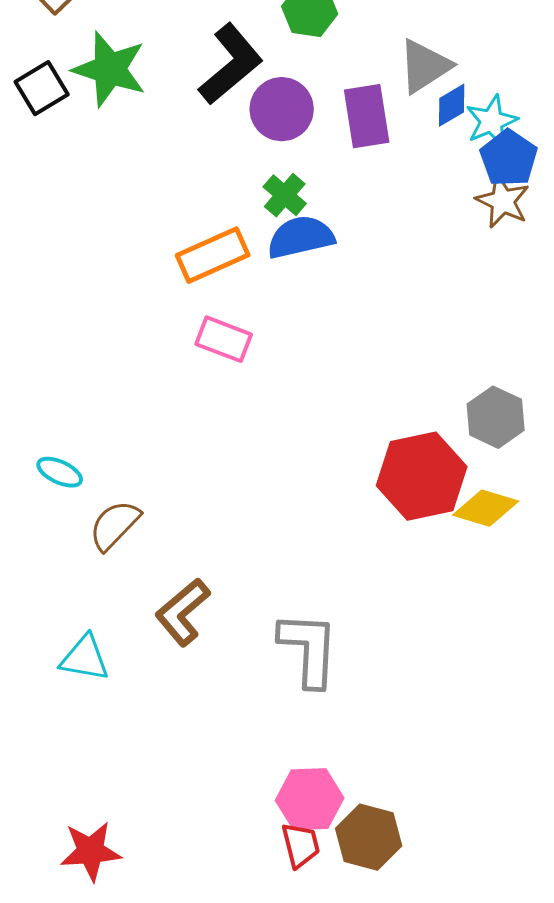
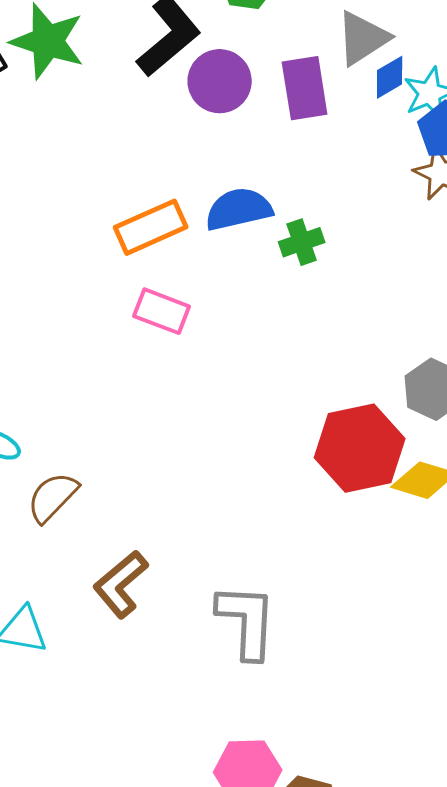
green cross: (285, 195) -> (302, 242), moved, turned 30

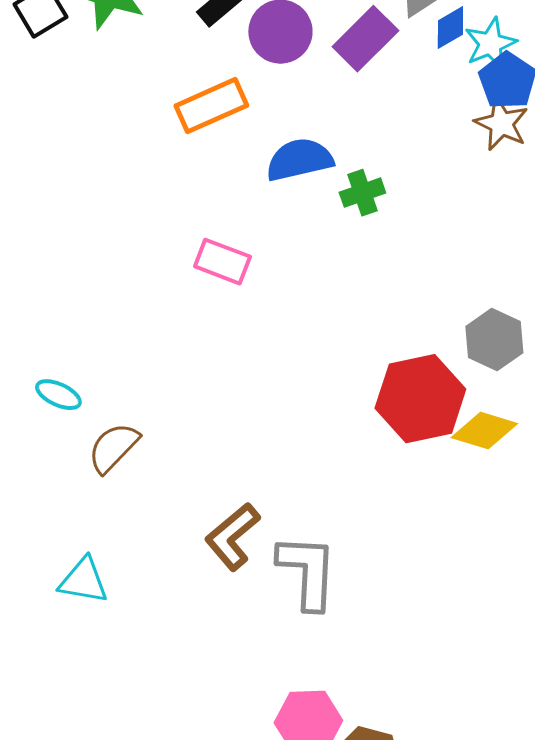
purple rectangle: (305, 88) -> (365, 39), turned 54
orange rectangle: (151, 227) -> (211, 106), moved
brown L-shape: (121, 584) -> (232, 537), moved

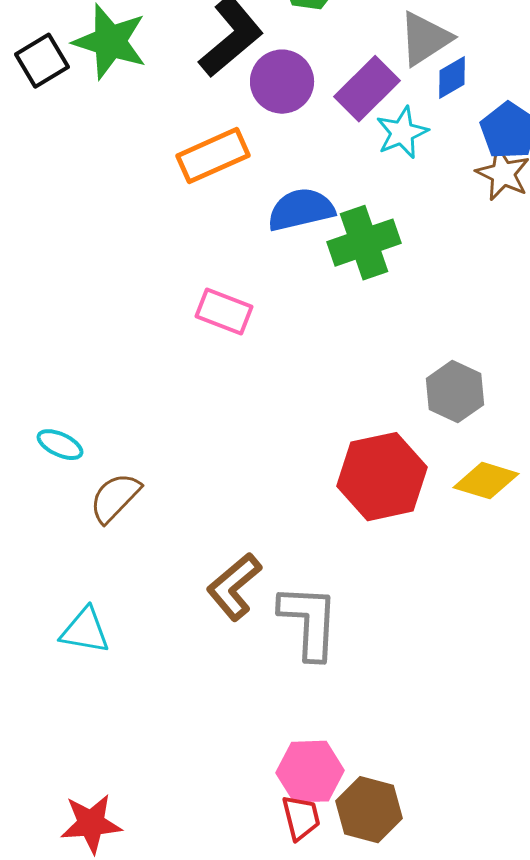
cyan star: (490, 44) -> (402, 133), moved
green cross: (362, 193) -> (364, 243), size x1.6
gray hexagon: (494, 340) -> (455, 392), moved
red hexagon: (420, 399) -> (382, 477), moved

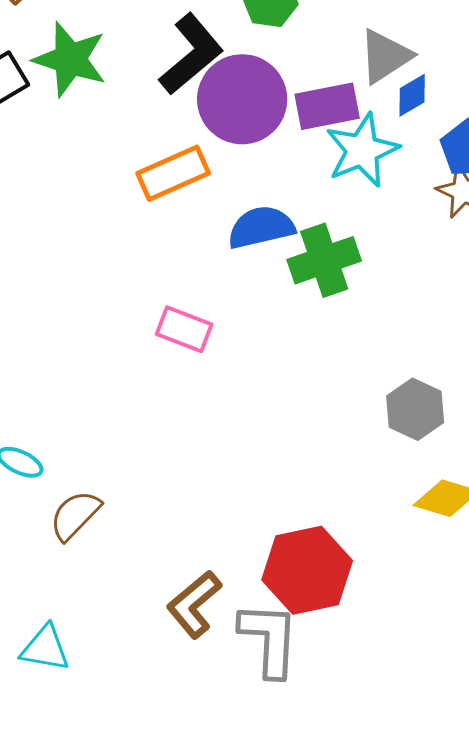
purple circle: (282, 82) -> (242, 99), size x1.4
purple rectangle: (367, 89) -> (327, 106), turned 34
cyan star: (402, 133) -> (362, 150), size x1.4
red hexagon: (382, 477) -> (307, 570), moved

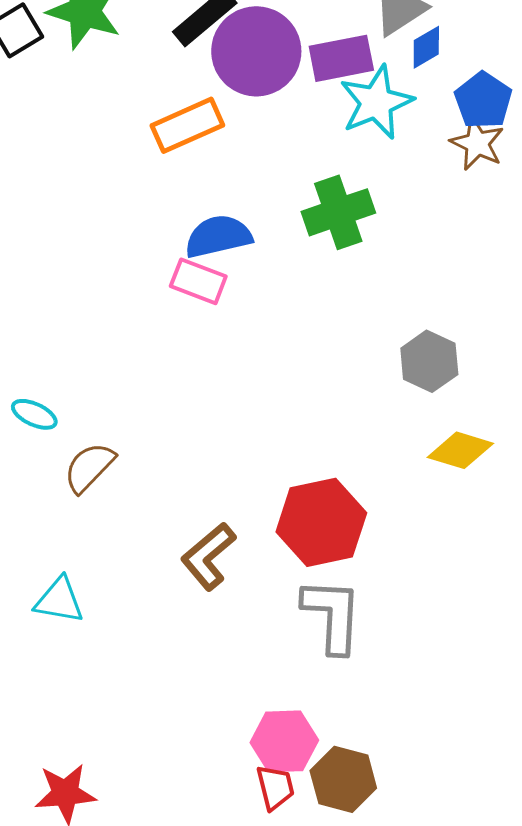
blue semicircle: (261, 227) -> (218, 236), moved
gray L-shape: (269, 639) -> (332, 615), moved

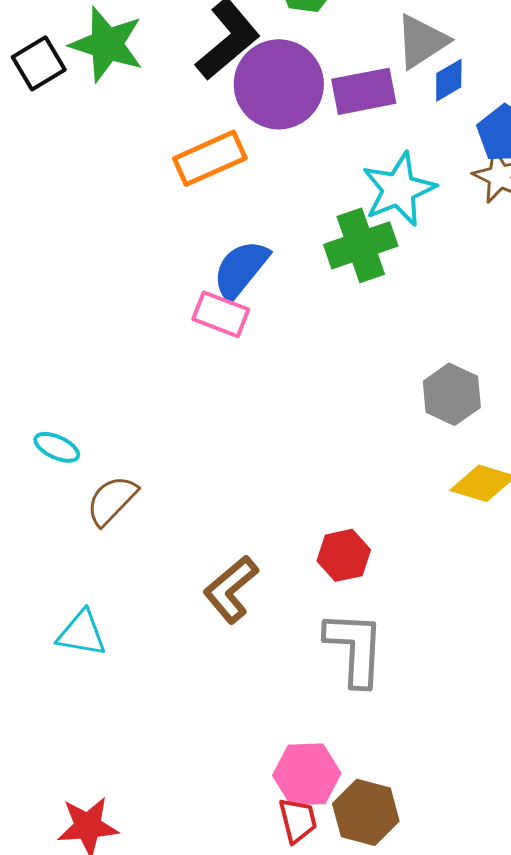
cyan star: (376, 102) -> (399, 189), moved
blue semicircle: (218, 236) -> (241, 269), turned -38
red hexagon: (321, 522) -> (344, 555), size x0.6

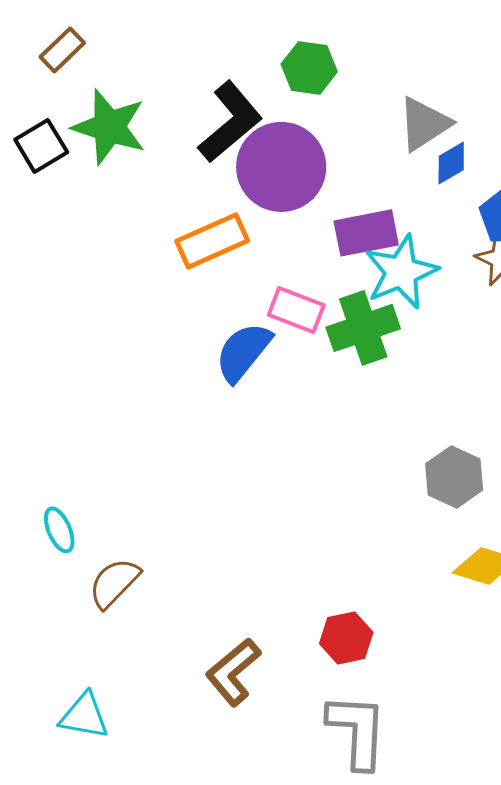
purple rectangle: (364, 91) -> (366, 233), moved
pink rectangle: (221, 314) -> (296, 310), moved
cyan ellipse: (57, 447) -> (59, 530), turned 42

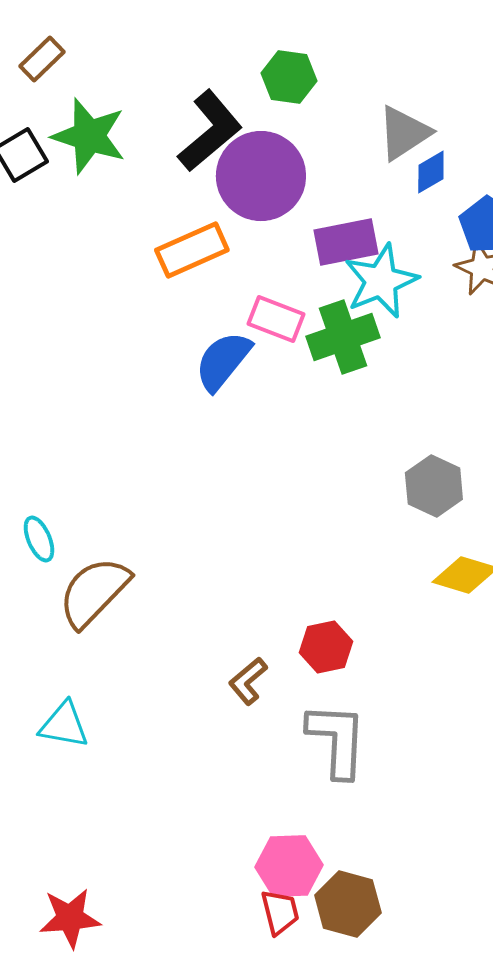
brown semicircle: (114, 583) -> (94, 592), size x1.4
brown L-shape: (233, 672) -> (248, 681), moved, size x0.7

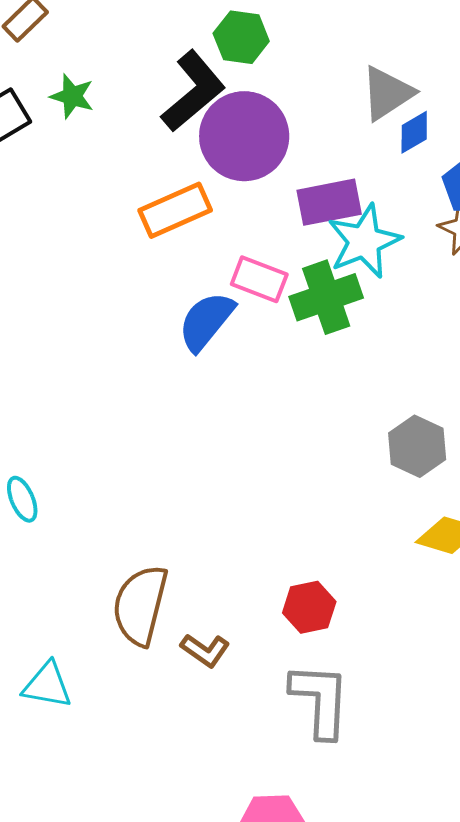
green hexagon: (289, 77) -> (241, 37), moved
green star: (89, 136) -> (72, 96), size x0.6
brown semicircle: (94, 592) -> (140, 605), moved, turned -30
brown L-shape: (248, 681) -> (205, 650), moved, turned -105

